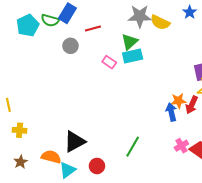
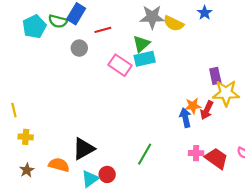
pink rectangle: (109, 62) -> (120, 65), size x1.5
pink cross: (181, 146) -> (196, 153), turned 32
cyan triangle: (67, 170) -> (90, 179), moved

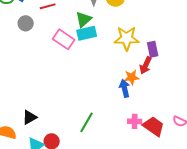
yellow star: (226, 93) -> (127, 38), moved
red arrow: (207, 110) -> (146, 65), moved
black triangle: (84, 149) -> (30, 117), size x0.7

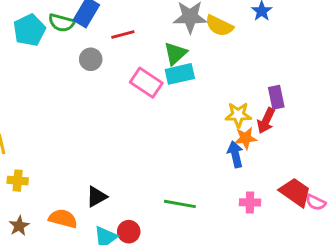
yellow star: (127, 38) -> (238, 115), moved, size x0.7
green line: (87, 122) -> (180, 204), turned 70
red trapezoid: (154, 126) -> (295, 192), moved

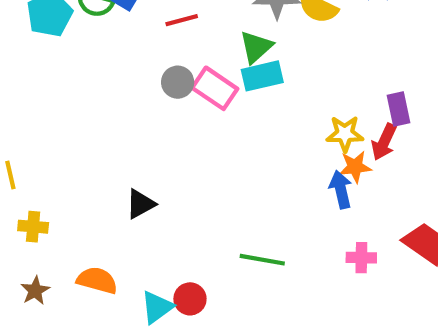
gray circle: (91, 59) -> (178, 82), moved
black triangle: (97, 197) -> (140, 204), moved

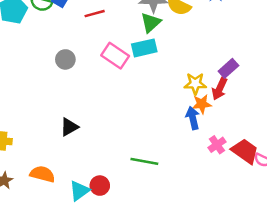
green triangle: (256, 47) -> (151, 23), moved
gray circle: (178, 82) -> (65, 59), moved
purple rectangle: (399, 109) -> (228, 68), turned 60
pink cross: (361, 258) -> (217, 145), moved, turned -36

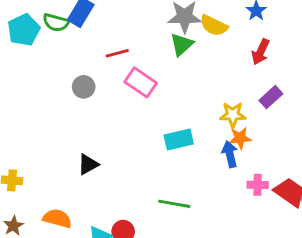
red line: (95, 14) -> (117, 53), moved
cyan rectangle: (144, 48) -> (179, 139), moved
red arrow: (219, 89) -> (261, 52), moved
pink cross: (217, 145) -> (258, 185), turned 36

